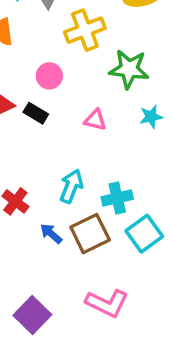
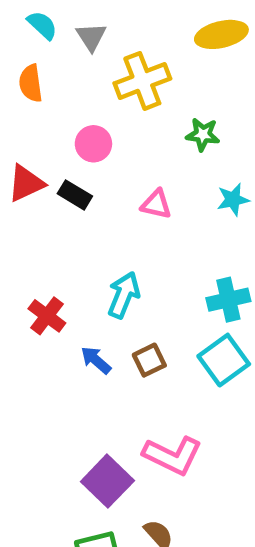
green star: (129, 69) -> (203, 134), size x0.6
cyan cross: (117, 198) -> (228, 300), moved
brown square: (90, 234) -> (149, 360), size x0.6
purple square: (32, 315) -> (107, 481), moved

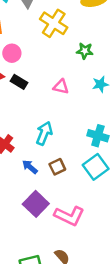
yellow cross: (142, 81) -> (54, 23), turned -36
pink circle: (93, 144) -> (12, 53), moved
cyan cross: (228, 300) -> (98, 136), turned 30
purple square: (107, 481) -> (36, 204), moved

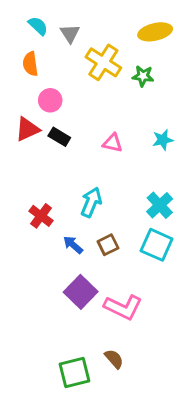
green star: (85, 51) -> (143, 76), moved
cyan cross: (98, 136) -> (160, 205), turned 30
cyan square: (96, 167) -> (157, 245), turned -30

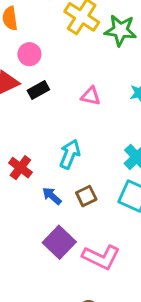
green star: (143, 76) -> (120, 30), size x1.5
black rectangle: (59, 137) -> (38, 90), turned -60

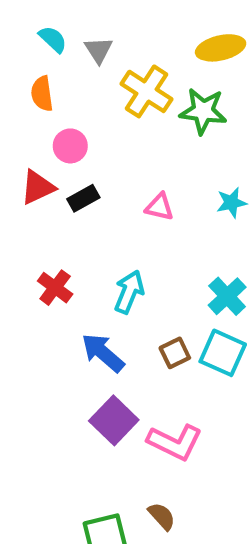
red cross: (20, 168) -> (55, 288), moved
blue arrow: (52, 196) -> (103, 353), size x1.5
brown square: (86, 196) -> (175, 353), moved

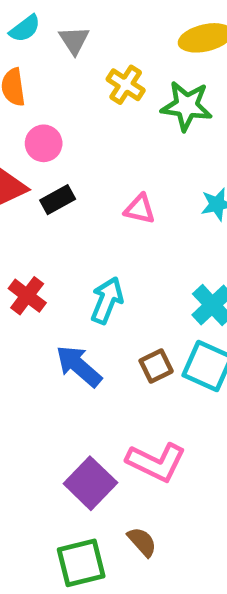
cyan semicircle: (53, 39) -> (25, 28), turned 100
yellow cross: (146, 91) -> (126, 85), size x0.7
purple square: (114, 420) -> (90, 483), moved

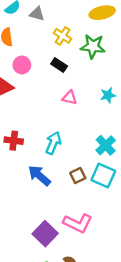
gray triangle: (74, 40) -> (37, 14), turned -42
black rectangle: (58, 200) -> (59, 65), moved, turned 63
red cross: (27, 296) -> (14, 141), turned -30

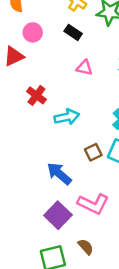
red cross: (14, 141) -> (36, 95), moved, turned 30
cyan arrow: (53, 143) -> (67, 117), turned 55
blue arrow: (39, 176) -> (59, 174), moved

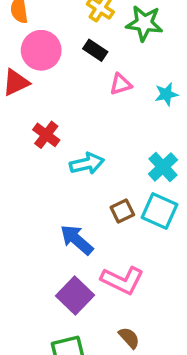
pink circle: (33, 32) -> (41, 50), size x1.5
pink triangle: (84, 68) -> (121, 84), moved, turned -30
brown semicircle: (86, 247) -> (129, 338), moved

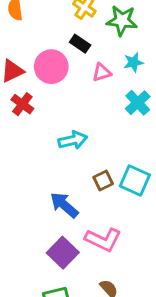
pink circle: (41, 50) -> (51, 67), moved
cyan star: (166, 94) -> (133, 62), moved
red cross: (46, 135) -> (22, 104), moved
cyan cross: (163, 167) -> (138, 103), moved

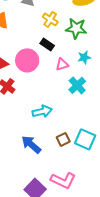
cyan cross: (138, 103) -> (77, 85), moved
blue arrow: (64, 205) -> (31, 144), moved

